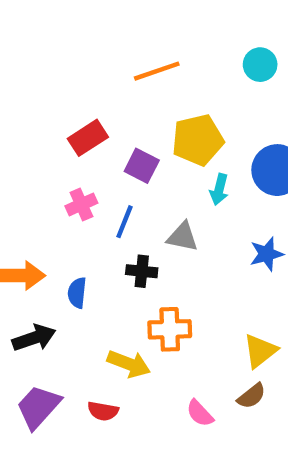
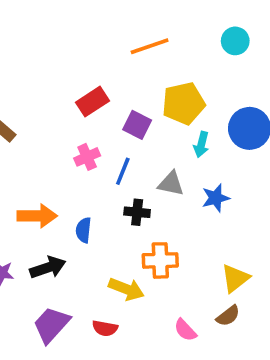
blue star: (267, 254) -> (216, 198), moved

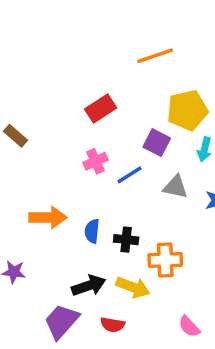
purple square: (137, 125) -> (157, 143), moved
blue line: (123, 171) -> (130, 175), turned 36
black cross: (137, 212) -> (126, 240), moved
black arrow: (48, 268) -> (89, 286), moved

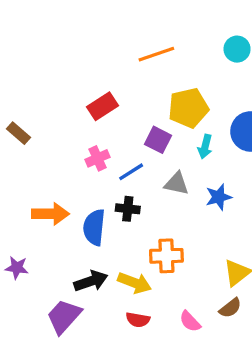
blue semicircle: (92, 231) -> (94, 227), size x1.5
black cross: (126, 240) -> (128, 209), moved
red semicircle: (113, 325) -> (138, 320), moved

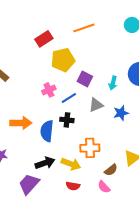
red rectangle: (103, 106) -> (44, 39), moved
yellow pentagon: (188, 108) -> (63, 60), moved
gray triangle: (177, 184) -> (96, 105), turned -35
brown semicircle: (230, 308) -> (111, 170), moved

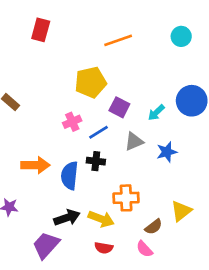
red rectangle: (44, 39) -> (41, 30), moved, turned -42
cyan arrow: (113, 83) -> (156, 113), turned 32

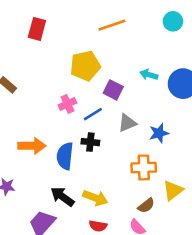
red rectangle: (41, 30) -> (37, 29), moved
cyan arrow: (156, 113) -> (149, 75), moved, turned 60
orange cross: (126, 198) -> (144, 167), moved
black arrow: (67, 218) -> (62, 197), turned -125

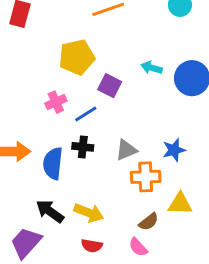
gray triangle: (127, 123) -> (126, 150), moved
blue star: (159, 133) -> (174, 150), moved
yellow triangle: (173, 190) -> (180, 204), turned 40

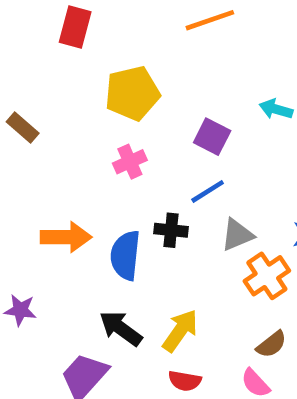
yellow pentagon: (77, 57) -> (132, 93), moved
blue line: (86, 114) -> (208, 191), moved
orange cross: (146, 177) -> (267, 276), turned -32
yellow arrow: (89, 213) -> (180, 331), turned -76

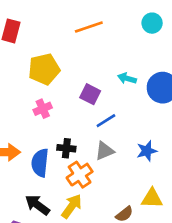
blue line: (208, 191) -> (106, 121), moved
orange cross: (267, 276) -> (80, 175), moved

